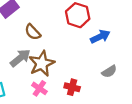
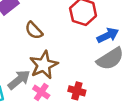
gray arrow: (20, 58) -> (19, 80), moved
gray semicircle: (109, 71) -> (110, 59), moved, size x1.6

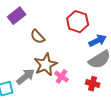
red cross: (77, 91) -> (93, 84), moved
pink cross: (41, 92) -> (62, 77), moved

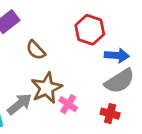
blue arrow: (98, 41) -> (117, 55), turned 30

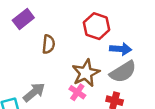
brown semicircle: (36, 50) -> (49, 44), turned -132
brown star: (47, 88) -> (86, 73), moved

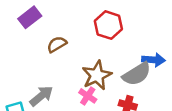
brown semicircle: (49, 44) -> (57, 44), turned -126
blue arrow: (121, 49) -> (154, 60), moved

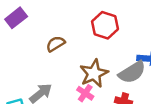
purple rectangle: (30, 17) -> (16, 18), moved

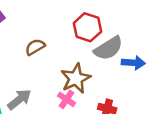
gray semicircle: (132, 72) -> (108, 48), moved

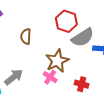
brown semicircle: (35, 47) -> (26, 36), turned -56

